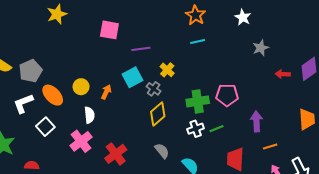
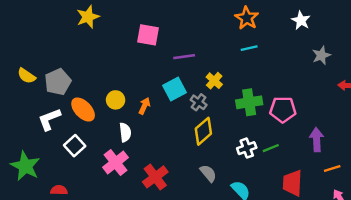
green cross: (198, 101) -> (249, 102), moved

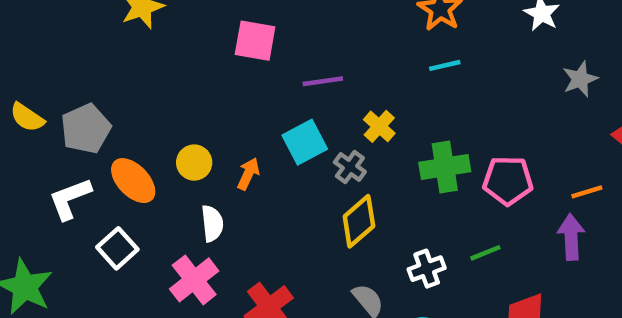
white cross: (247, 148) -> (427, 269), moved
orange line: (332, 168) -> (587, 192), moved

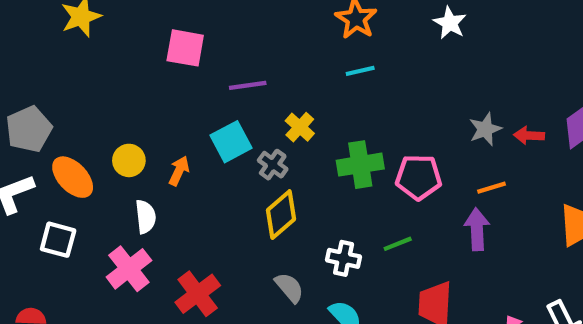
gray star: (580, 79) -> (485, 129), moved
white square: (117, 248) -> (58, 240), turned -33
white cross: (427, 269) -> (344, 258), turned 32

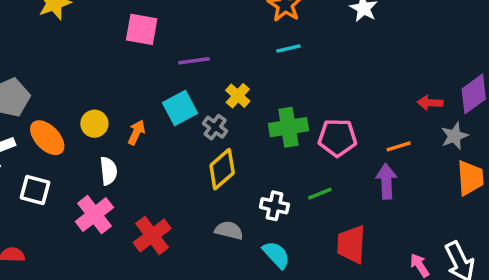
gray star: (485, 129) -> (455, 136), moved
gray semicircle: (289, 288) -> (229, 230), turned -36

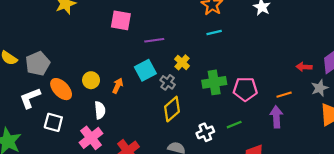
white cross: (274, 206) -> (205, 132), turned -35

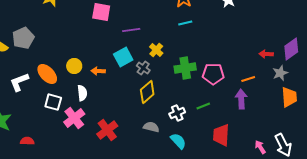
gray pentagon: (38, 64) -> (23, 38), moved
orange arrow: (118, 86) -> (98, 71), turned -112
white square: (53, 122) -> (53, 102), moved

